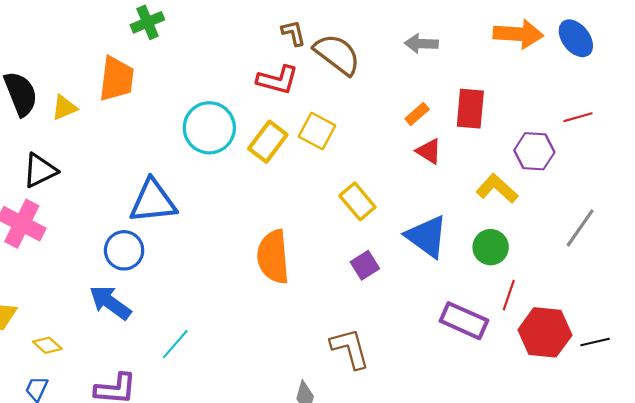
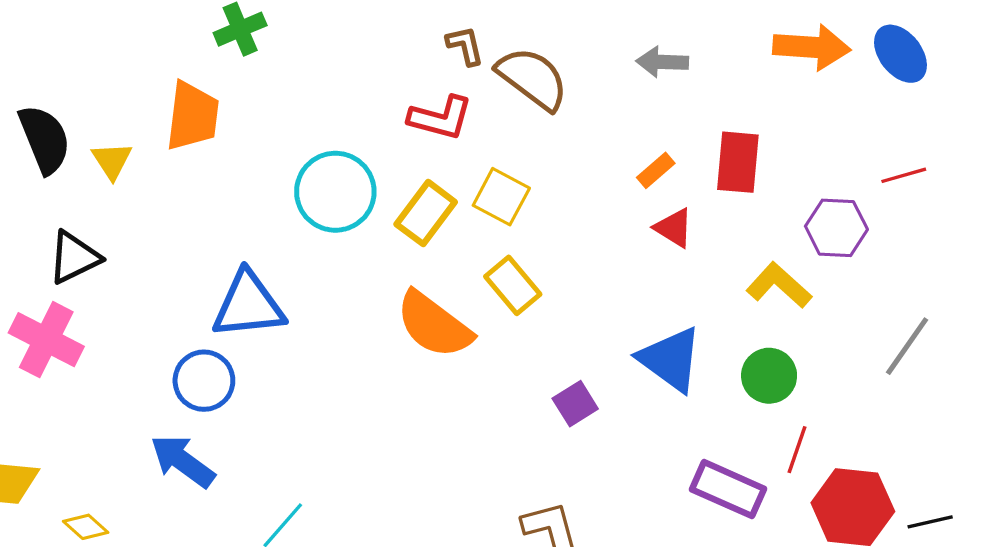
yellow triangle: (64, 108) -> (112, 161), turned -40
yellow rectangle: (357, 201) -> (513, 285), moved
orange semicircle: (273, 257) -> (434, 325), moved, turned -48

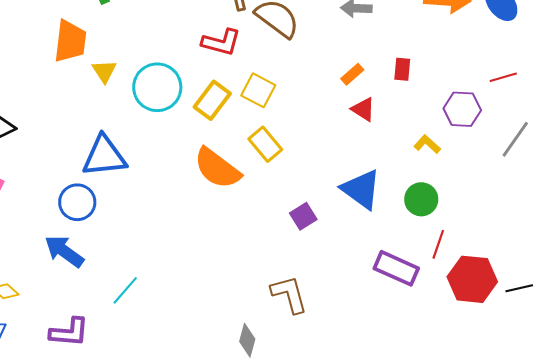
yellow triangle: (112, 161) -> (104, 71), moved
red rectangle: (738, 162) -> (402, 69), size x0.6
yellow L-shape: (779, 285) -> (427, 144), size x0.7
gray line: (907, 346) -> (515, 139), moved

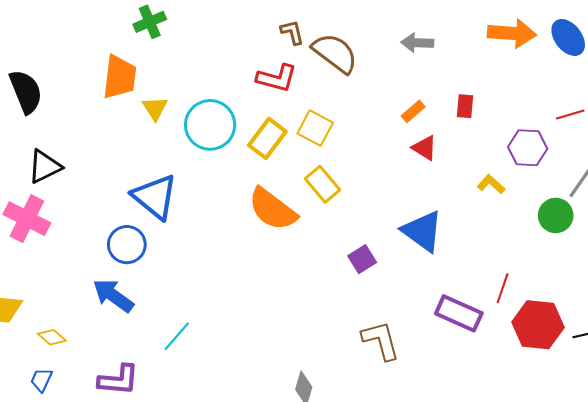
blue triangle: (104, 156) -> (155, 197), turned 45
green circle: (421, 199) -> (556, 215), moved
brown L-shape: (289, 294) -> (381, 340), moved

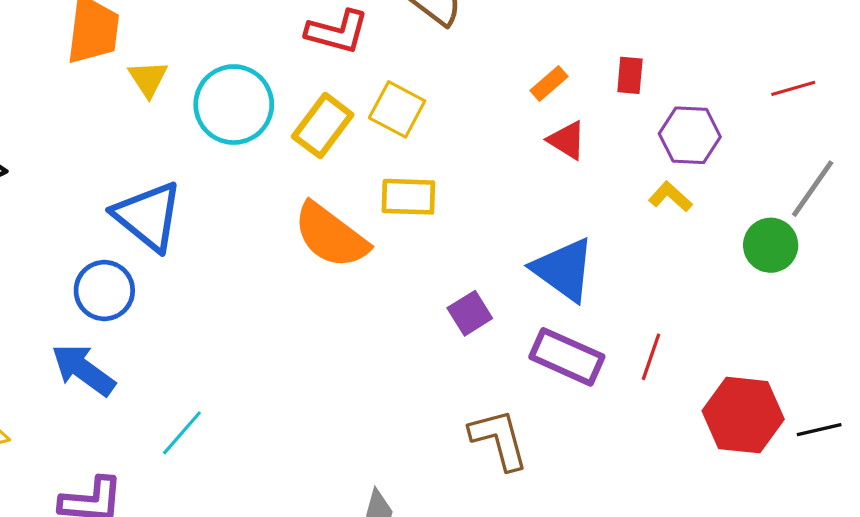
purple hexagon: (528, 148) -> (690, 135), moved
yellow rectangle: (322, 184) -> (408, 197), turned -48
red line: (503, 288) -> (651, 357), moved
purple rectangle: (459, 313) -> (567, 357), moved

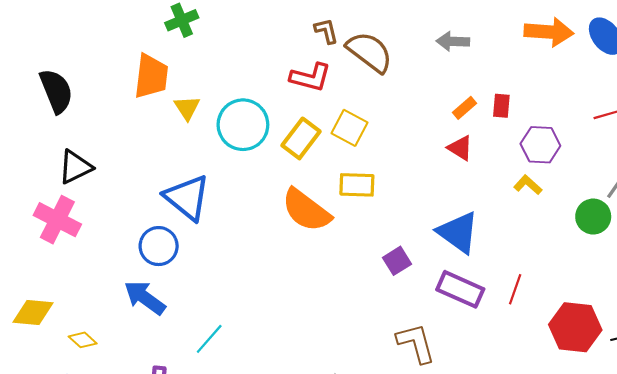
orange rectangle: (549, 84) -> (464, 108), moved

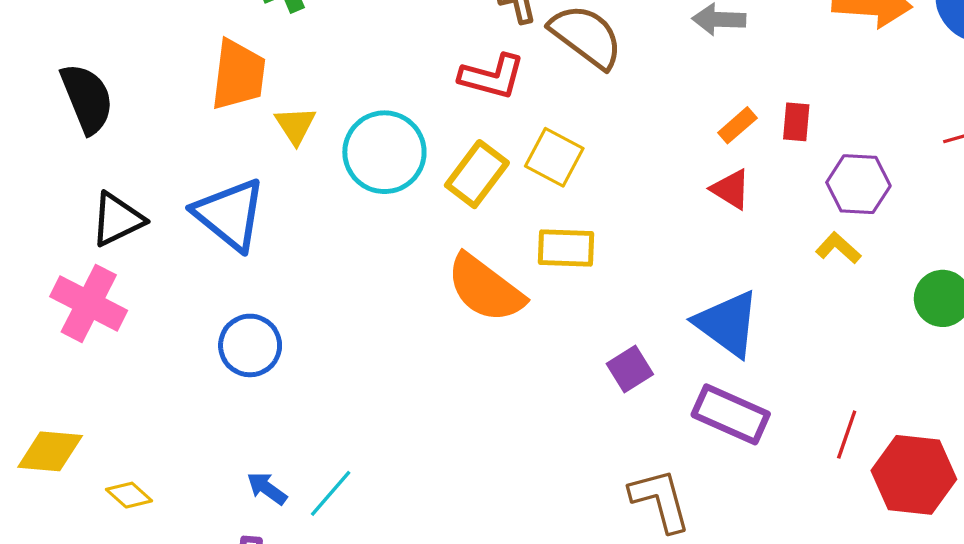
blue triangle: (187, 198) -> (230, 214), moved
red line: (515, 289) -> (847, 435), moved
blue arrow: (145, 298) -> (267, 488), moved, size x0.6

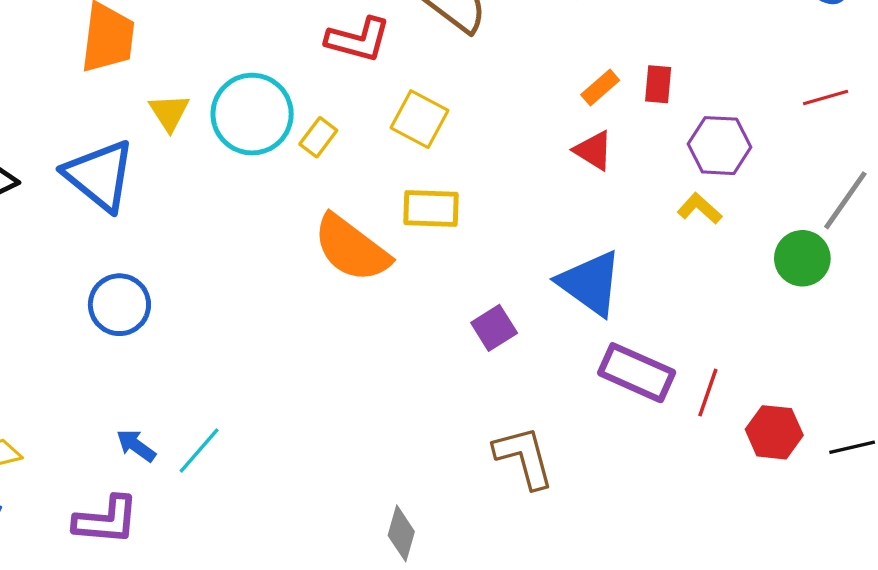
yellow triangle: (295, 125) -> (169, 112), moved
yellow rectangle: (477, 174) -> (318, 137), moved, size x0.6
purple rectangle: (731, 414) -> (637, 373), moved
red hexagon: (914, 475) -> (774, 432), size x0.7

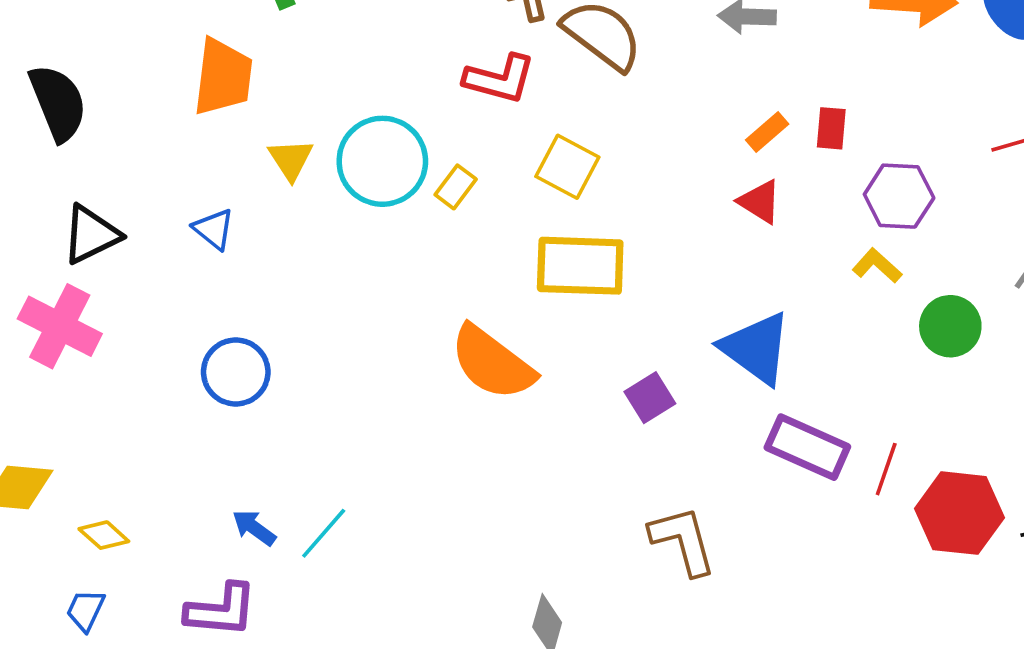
blue triangle: (100, 175) -> (214, 229), size x0.5
yellow rectangle: (431, 209) -> (580, 266), size x1.4
orange semicircle: (352, 248) -> (492, 363), moved
green circle: (802, 258) -> (950, 326), moved
red hexagon: (774, 432) -> (960, 513), size x1.4

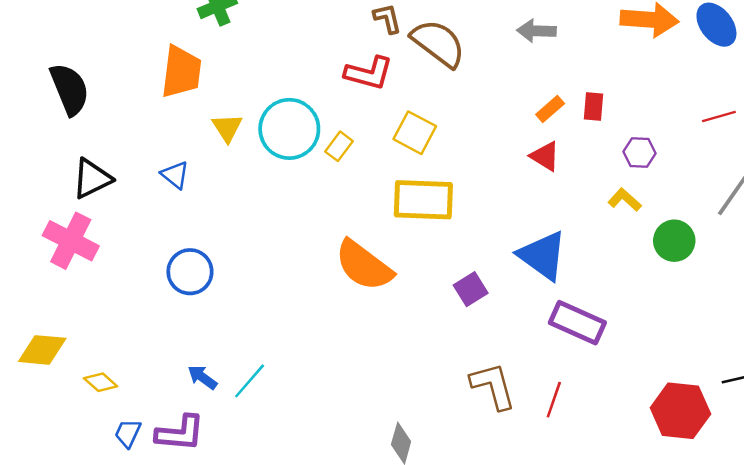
purple hexagon: (899, 196) -> (639, 153), size x0.7
red line: (886, 469) -> (554, 400), moved
red hexagon: (960, 513) -> (680, 411), moved
blue trapezoid: (85, 610) -> (128, 433), moved

